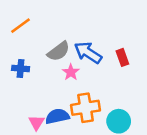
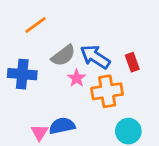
orange line: (21, 26) -> (35, 25), moved
blue cross: (21, 69) -> (22, 74), size x1.5
orange cross: (86, 108) -> (107, 91), moved

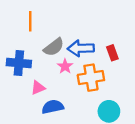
orange line: (35, 25) -> (30, 21), turned -54
blue arrow: (95, 57) -> (81, 48), turned -35
pink triangle: (39, 132) -> (38, 88), moved, turned 35

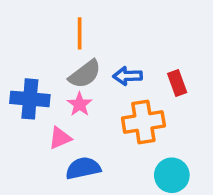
orange line: (30, 21) -> (80, 33), moved
blue arrow: (81, 48) -> (127, 76), size x0.7
pink star: (65, 66) -> (80, 104), moved

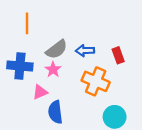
orange line: (80, 33) -> (27, 23), moved
orange cross: (143, 122) -> (96, 81), turned 32
blue semicircle: (83, 168) -> (55, 112), turned -85

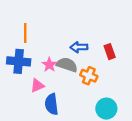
orange line: (27, 23) -> (25, 33), moved
gray semicircle: (57, 49) -> (67, 65), moved, turned -125
orange cross: (96, 81) -> (89, 76), size x0.7

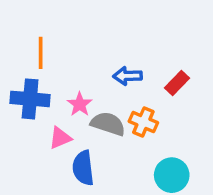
red rectangle: (110, 52) -> (177, 83), turned 64
gray semicircle: (67, 65) -> (108, 124), moved

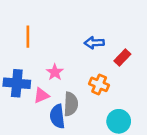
blue arrow: (127, 76) -> (94, 43), moved
blue cross: (30, 99) -> (17, 83), moved
gray semicircle: (108, 124) -> (71, 104), moved, turned 75

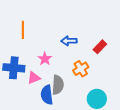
blue arrow: (94, 43) -> (69, 41), moved
orange cross: (99, 84) -> (81, 69), turned 35

